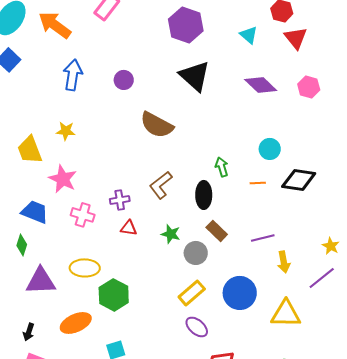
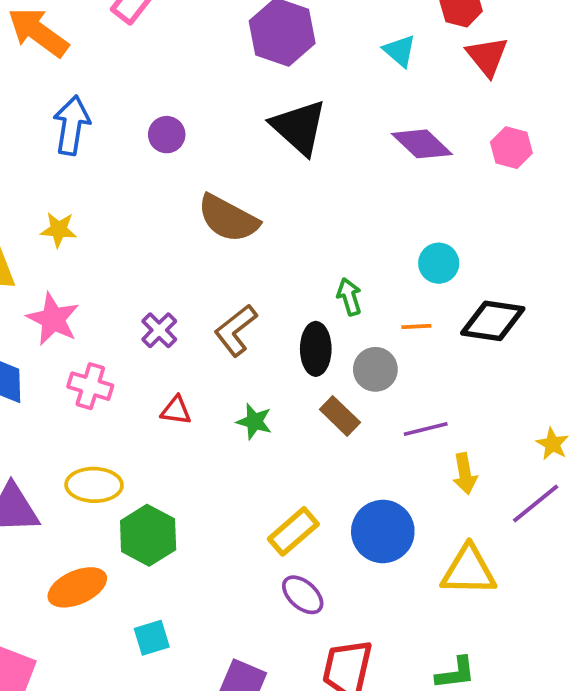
purple cross: (120, 200) -> (159, 330), moved, turned -36
gray circle: (196, 253) -> (375, 369), moved

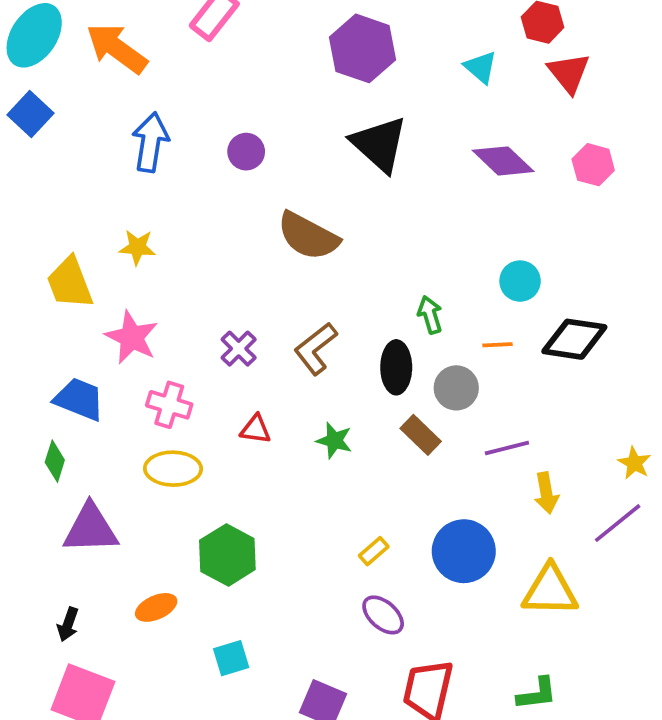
yellow ellipse: (94, 485) -> (173, 469), moved
yellow rectangle: (293, 531) -> (374, 551), size x0.6
orange ellipse: (77, 587) -> (156, 607), size x0.7

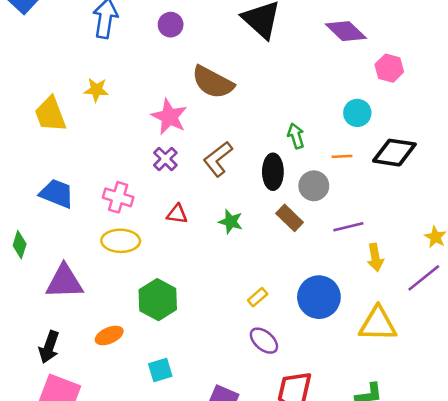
pink hexagon: (593, 165) -> (389, 68), moved
pink star: (132, 337) -> (169, 117), moved
green diamond: (55, 461) -> (20, 245), moved
black arrow: (68, 624) -> (49, 347), size x1.4

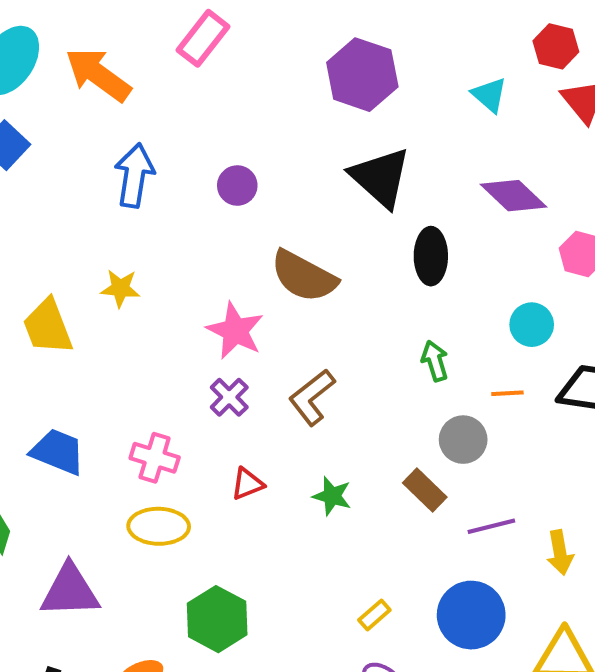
black ellipse: (273, 172) -> (431, 256), moved
red triangle: (177, 214) -> (247, 484), turned -30
purple line: (348, 227) -> (491, 526), moved

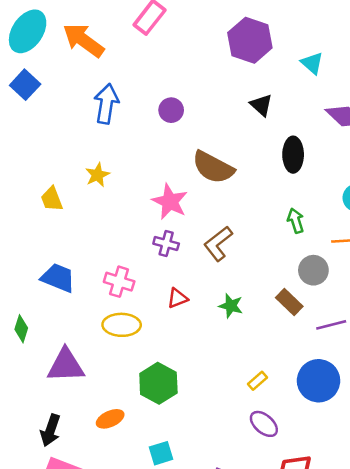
cyan triangle: (489, 95) -> (312, 63), moved
black triangle: (380, 177) -> (261, 105), size x0.6
yellow star: (120, 288) -> (97, 175), turned -30
yellow trapezoid: (48, 327) -> (52, 199), size x0.7
purple cross: (229, 397) -> (166, 244), turned -30

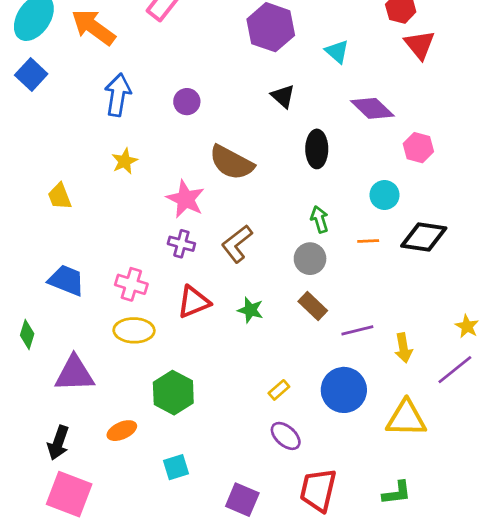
yellow star: (97, 175) -> (125, 161), moved
gray circle: (313, 270) -> (310, 259), moved
red triangle: (177, 298) -> (194, 302), size x1.5

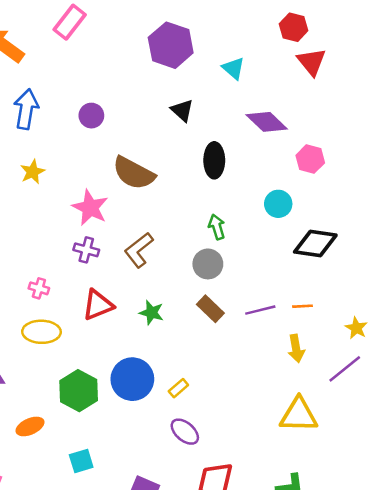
orange line: (368, 241) -> (303, 306), moved
pink cross: (131, 284) -> (39, 288), size x0.7
purple line: (357, 330) -> (260, 310), moved
blue circle: (344, 390) -> (132, 379), moved

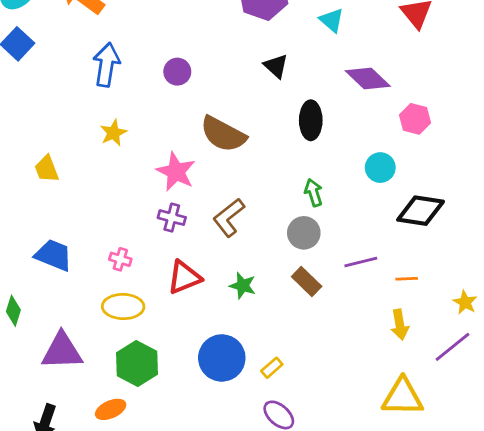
purple line: (260, 310) -> (361, 262), moved
green hexagon: (79, 391) -> (137, 364), moved

